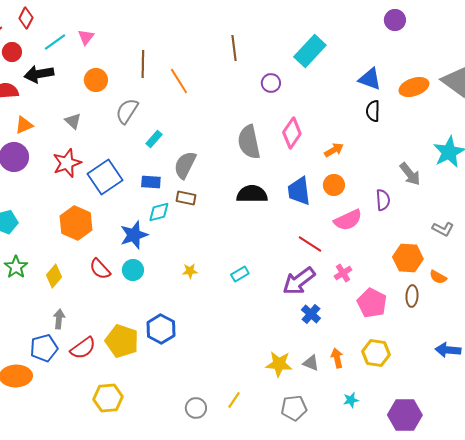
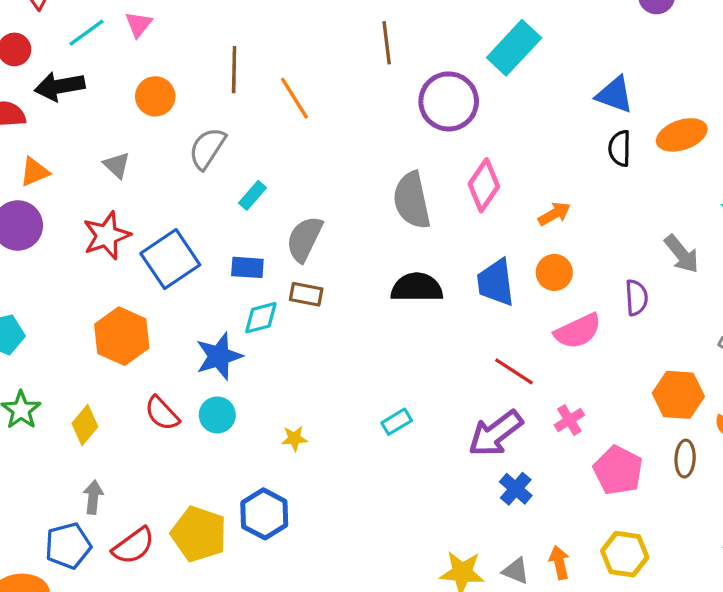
purple circle: (271, 83) -> (449, 101), size x1.8
orange ellipse: (414, 87) -> (682, 135), moved
yellow star: (190, 271) -> (294, 438), moved

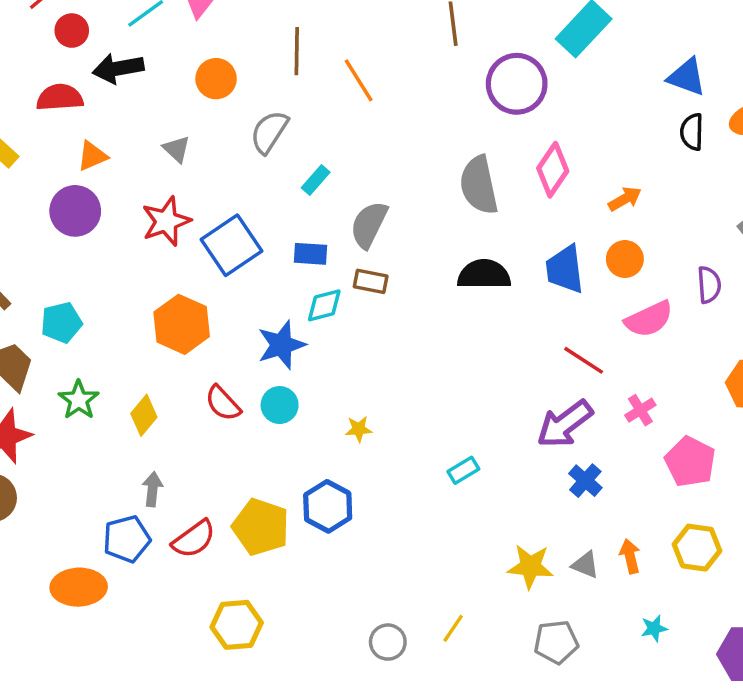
cyan rectangle: (397, 422) -> (463, 470), moved

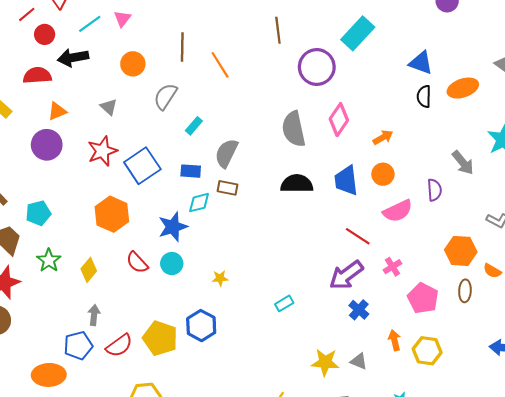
orange arrow: (630, 556) -> (395, 340), moved

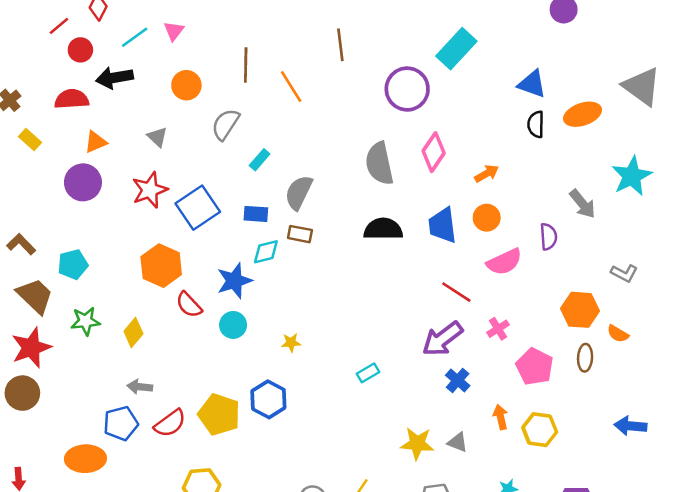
brown line: (278, 30) -> (340, 45), moved
green star: (49, 260) -> (85, 321), turned 30
red semicircle: (137, 262) -> (189, 305), moved
gray arrow: (94, 315) -> (140, 387), turned -90

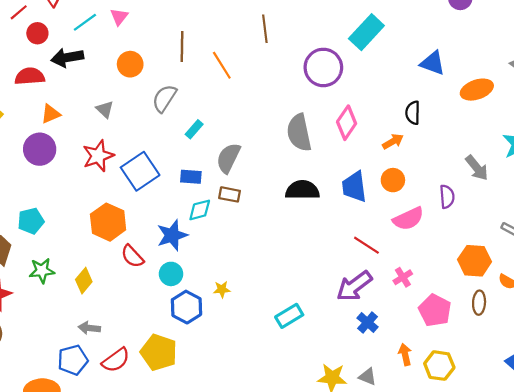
black semicircle: (536, 124) -> (413, 113), moved
cyan rectangle: (368, 373) -> (289, 316), size x1.4
blue hexagon: (268, 399) -> (186, 307), moved

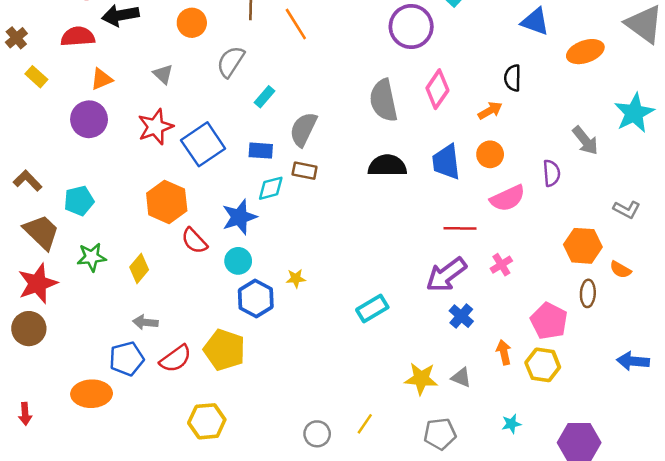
red line: (366, 245) -> (460, 228), turned -32
pink pentagon: (435, 310) -> (549, 321), moved

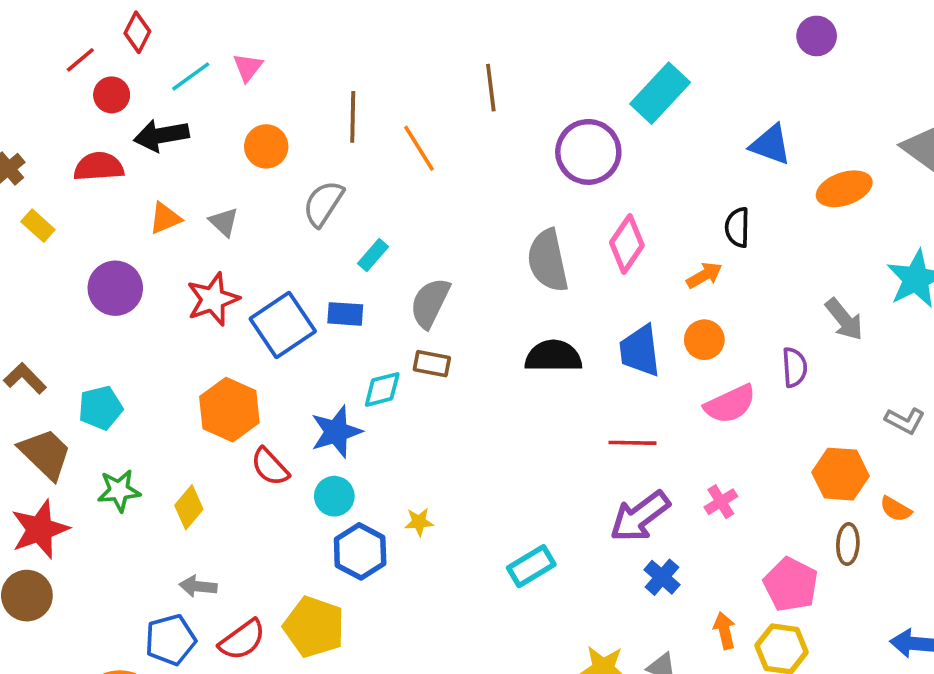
orange triangle: (102, 79) -> (165, 218), moved
blue rectangle: (261, 151) -> (345, 314), moved
red line: (460, 228) -> (632, 443), moved

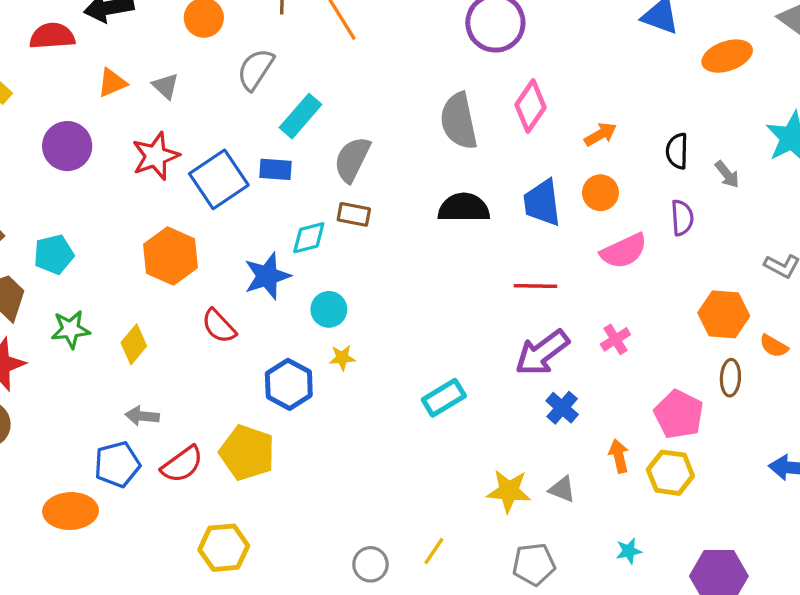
black semicircle: (737, 227) -> (677, 151), moved
cyan rectangle: (373, 255) -> (300, 116), size x1.5
gray arrow: (844, 319) -> (727, 174), size x0.7
red semicircle: (270, 467) -> (219, 326), moved
cyan circle: (334, 496) -> (329, 309), moved

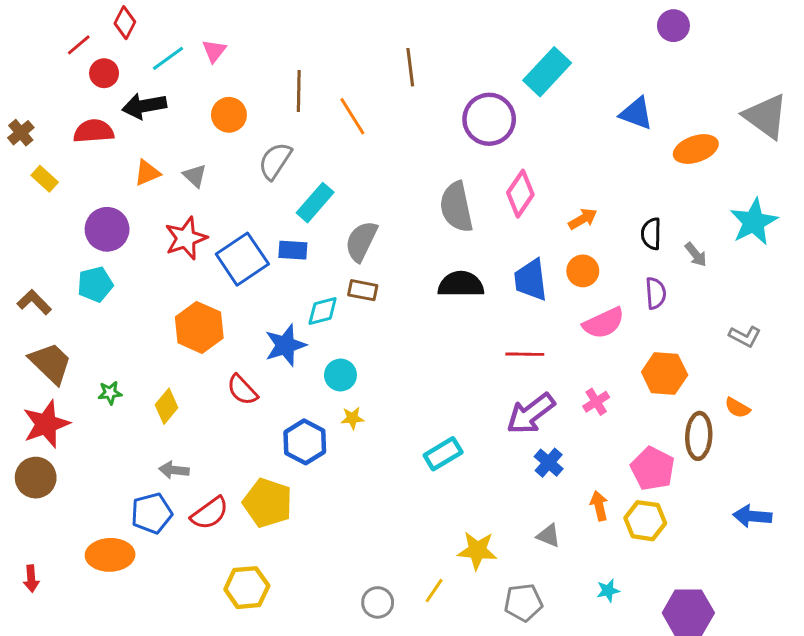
cyan pentagon: (54, 254) -> (95, 284), moved
orange hexagon: (724, 314) -> (665, 373), moved
green star: (70, 329) -> (110, 393), size x0.7
brown ellipse: (730, 378) -> (699, 436), size x1.4
yellow star: (509, 491) -> (477, 550), moved

